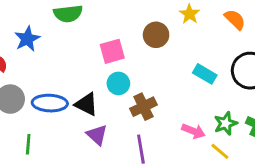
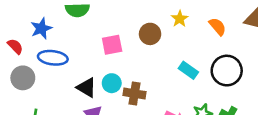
cyan circle: (118, 83) -> (112, 83), moved
blue ellipse: (50, 103) -> (53, 58), moved
brown cross: (143, 107) -> (134, 94), turned 30

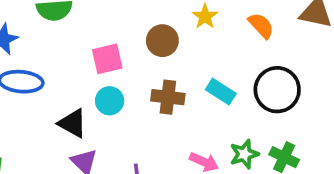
cyan circle: (112, 83) -> (110, 101), moved
brown cross: (134, 94) -> (168, 97), moved

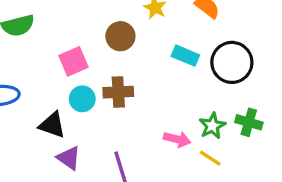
cyan rectangle: (221, 92) -> (185, 56), moved
brown cross: (168, 97) -> (118, 92), moved

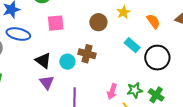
pink square: (74, 61) -> (56, 23), moved
cyan circle: (82, 99) -> (67, 62), moved
pink arrow: (177, 139) -> (112, 91), turned 77

